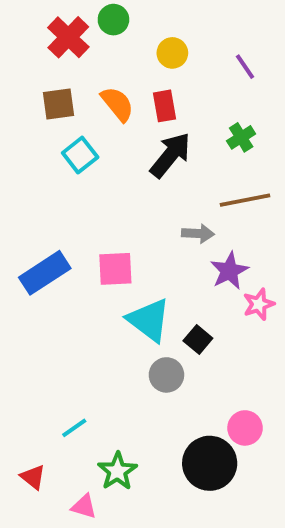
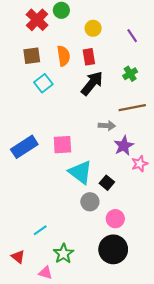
orange semicircle: (117, 104) -> (63, 56), turned 30
pink circle: (245, 428) -> (115, 219), moved

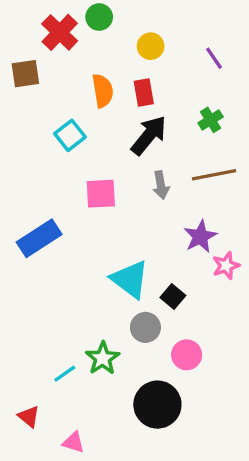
brown square: (32, 56) -> (25, 74), moved
gray arrow: (107, 126) -> (161, 185), moved, turned 77
pink square: (62, 145) -> (101, 194), moved
black circle: (113, 249) -> (157, 405), moved
green star: (63, 254) -> (103, 358), moved

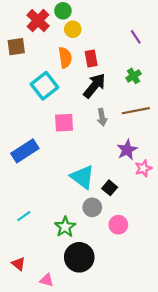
yellow circle: (151, 46) -> (73, 29), moved
cyan square: (70, 135) -> (44, 86), size x1.4
cyan line: (65, 374) -> (24, 216), moved
black circle: (157, 405) -> (79, 257), moved

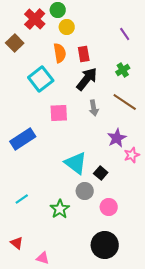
brown square: (16, 47) -> (15, 43), turned -36
brown line: (136, 111) -> (125, 102), turned 45
black circle: (79, 257) -> (105, 245), moved

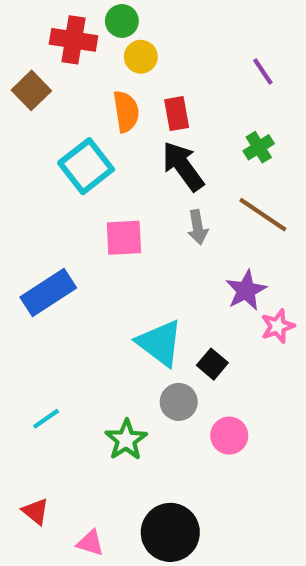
red cross: (35, 19) -> (73, 40), turned -35
black arrow: (87, 79) -> (183, 166), turned -75
black circle: (105, 245) -> (170, 532), moved

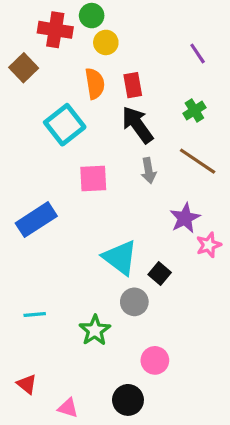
cyan line: (46, 419) -> (35, 315), turned 30
pink circle: (229, 436) -> (155, 360), moved
black circle: (170, 532) -> (128, 400), size x0.7

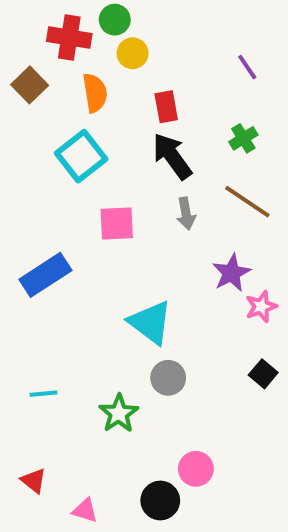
orange semicircle: (95, 84) -> (95, 93), moved
black square: (160, 273) -> (263, 374), moved
pink circle: (155, 360) -> (196, 469), moved

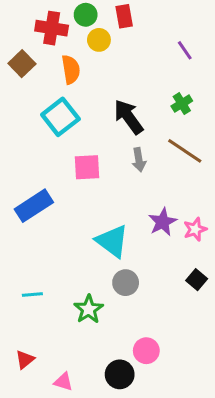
red rectangle: (166, 107) -> (124, 16), moved
purple star: (231, 273) -> (163, 222), moved
red triangle: (34, 481) -> (25, 360), turned 42

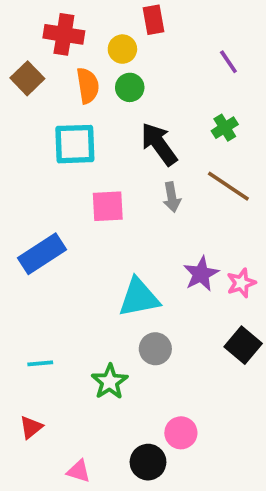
green circle: (86, 15) -> (130, 87), moved
cyan square: (60, 117) -> (75, 144), turned 36
cyan triangle: (112, 241) -> (139, 298), turned -48
black square: (197, 280) -> (243, 345), size x1.4
red triangle: (25, 360) -> (31, 427), moved

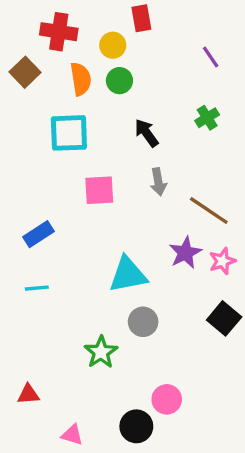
black arrow: (159, 144) -> (146, 133), size x0.7
brown line: (228, 186) -> (209, 210), moved
blue rectangle: (42, 254) -> (39, 234), size x0.7
cyan line: (40, 363) -> (37, 288), moved
red triangle: (31, 427) -> (28, 394), turned 35

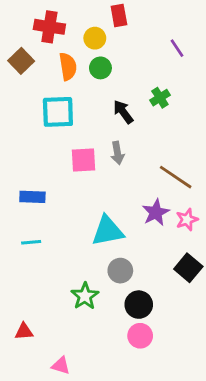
green cross: (207, 118) -> (160, 98), moved
gray arrow: (158, 182) -> (117, 153), moved
blue rectangle: (39, 234) -> (32, 197), turned 35
black circle: (136, 426) -> (139, 305), moved

